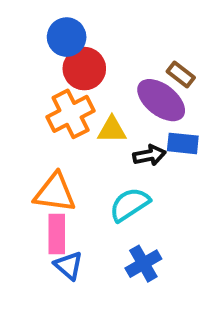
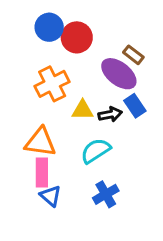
red circle: (84, 69) -> (77, 37), moved
yellow triangle: (112, 130) -> (83, 110), moved
blue rectangle: (183, 143) -> (135, 106), turned 50

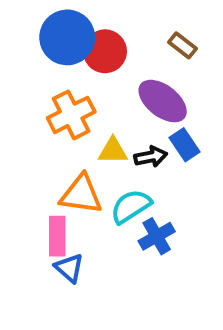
blue circle: (49, 27) -> (67, 37), size x1.4
brown rectangle: (133, 55) -> (182, 45), moved
orange triangle: (40, 142) -> (81, 194), moved
blue cross: (106, 194) -> (157, 236), moved

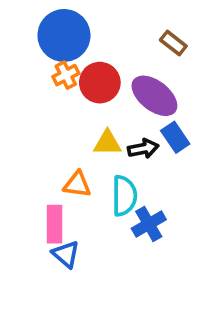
red circle: (105, 51) -> (100, 83), moved
orange cross: (71, 115) -> (66, 75), moved, size x0.6
orange triangle: (81, 194) -> (77, 184), size x0.7
cyan semicircle: (131, 206) -> (124, 196), turned 123

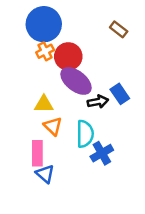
purple ellipse: (154, 96) -> (76, 81), moved
yellow triangle: (107, 143) -> (44, 104), moved
orange triangle: (77, 184) -> (53, 126), turned 36

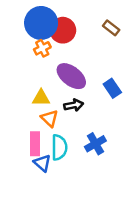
red circle: (68, 56) -> (63, 30), moved
black arrow: (98, 102) -> (74, 105), moved
cyan semicircle: (85, 134) -> (59, 147), moved

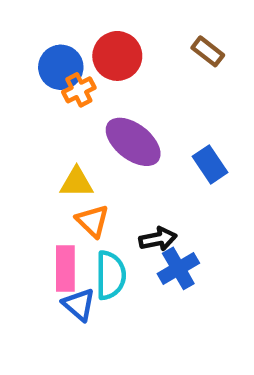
blue circle: (41, 23) -> (61, 67), moved, size x0.7
black arrow: (74, 105) -> (158, 239), moved

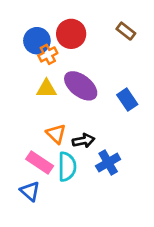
yellow triangle: (77, 183) -> (46, 89), moved
black arrow: (158, 239) -> (83, 141), moved
pink rectangle: (65, 268) -> (40, 163), turned -56
blue triangle: (79, 305) -> (30, 191), moved

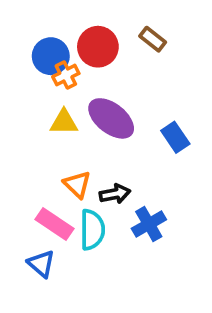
brown rectangle: (126, 31) -> (153, 39), moved

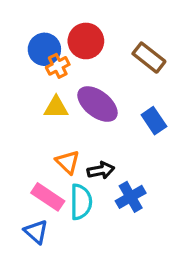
brown rectangle: (153, 39) -> (149, 58), moved, size x1.4

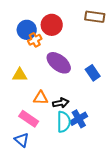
brown rectangle: (149, 58) -> (95, 17), moved, turned -30
yellow triangle: (56, 107) -> (20, 75), moved
orange triangle: (68, 162) -> (41, 98), turned -42
cyan semicircle: (81, 202) -> (64, 122), moved

